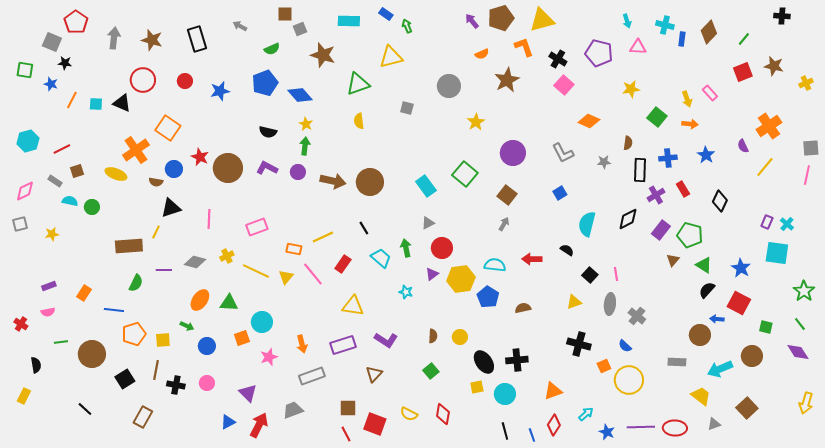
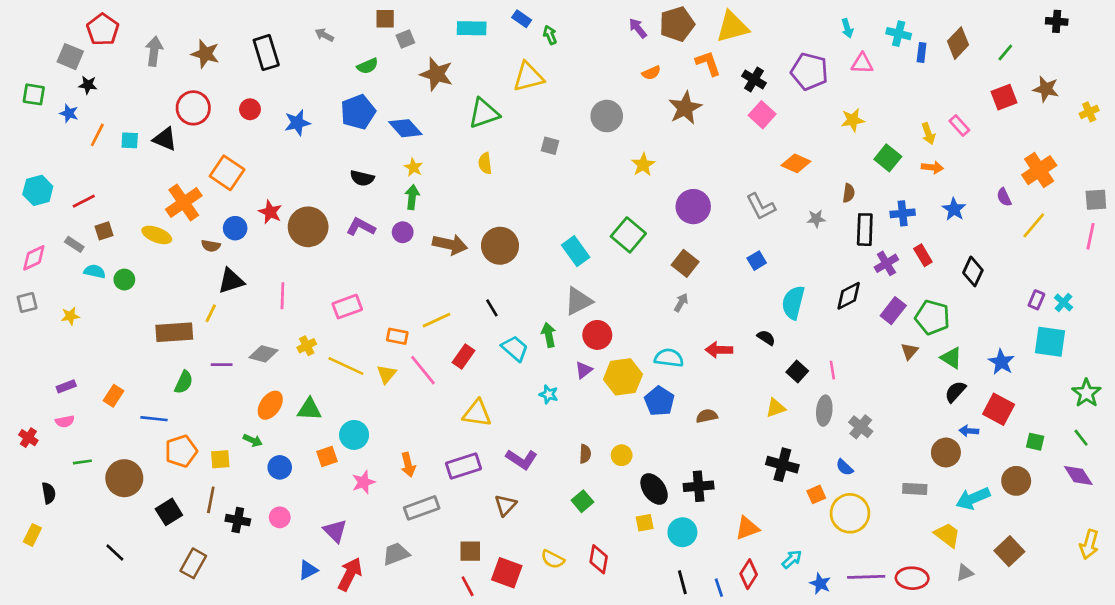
gray triangle: (428, 223) -> (578, 301), size x1.6

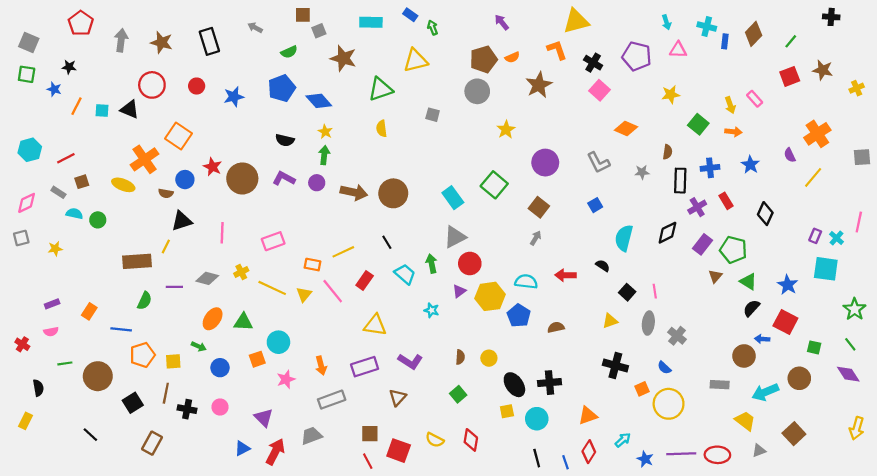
brown pentagon: (677, 24) -> (484, 59), moved
gray square: (70, 57) -> (29, 42), moved
pink line: (1090, 236) -> (859, 222), moved

